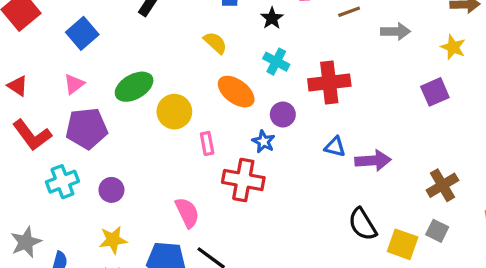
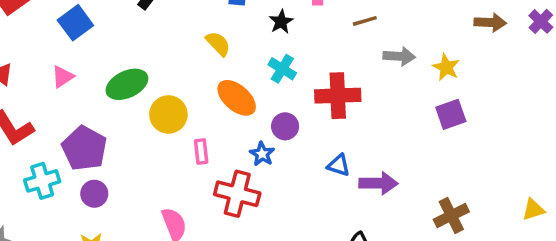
gray arrow: (396, 31) -> (399, 56), moved
yellow star: (453, 47) -> (446, 67), moved
purple pentagon: (87, 128) -> (84, 148), moved, turned 30

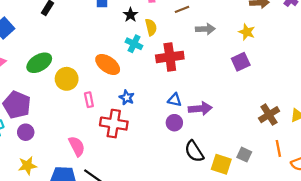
yellow semicircle: (218, 44) -> (151, 27), moved, turned 35
yellow star: (446, 67) -> (247, 32), moved
purple circle: (285, 126) -> (174, 123), moved
brown cross: (451, 216) -> (269, 115), moved

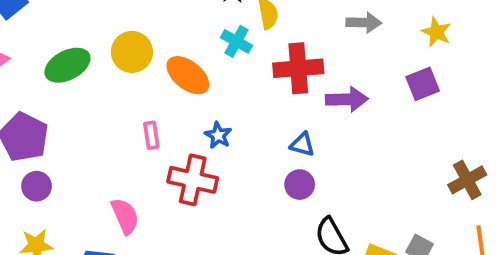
yellow circle: (67, 79) -> (132, 52), moved
purple arrow: (200, 109) -> (347, 99), moved

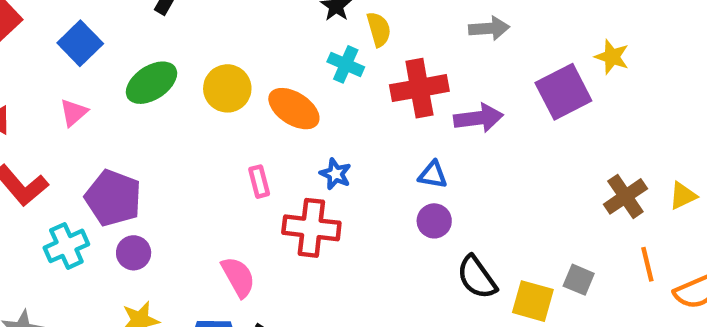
yellow star: (436, 32) -> (612, 57), moved
green ellipse: (67, 65) -> (151, 83), moved
purple square: (423, 84) -> (563, 92), size x1.4

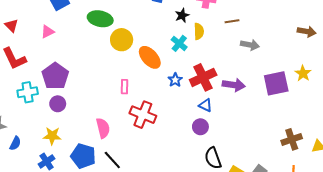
green ellipse: (151, 83) -> (100, 19), moved, turned 30
red cross: (419, 88) -> (203, 77), moved, turned -30
blue star: (335, 174) -> (175, 80), moved

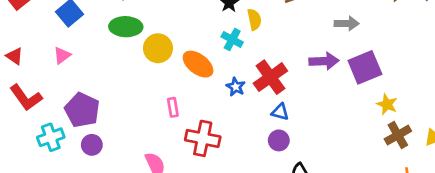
gray arrow: (250, 45) -> (347, 23), moved
yellow star: (303, 73) -> (387, 104), moved
purple arrow: (234, 85) -> (324, 61), moved

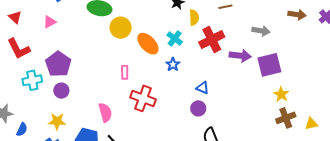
cyan cross: (232, 39) -> (175, 38), moved
red cross: (270, 77) -> (212, 39), moved

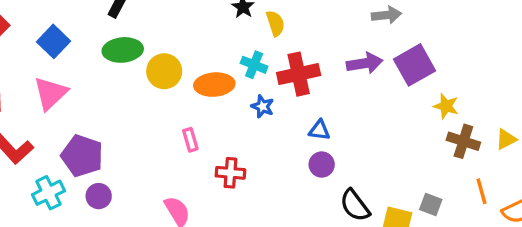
pink triangle: (50, 22) -> (50, 93), size x1.6
red cross: (212, 39) -> (299, 74), moved, turned 30
orange ellipse: (148, 44) -> (214, 85), turned -35
red cross: (143, 98) -> (230, 173), size x0.7
brown cross: (286, 118) -> (463, 141), turned -36

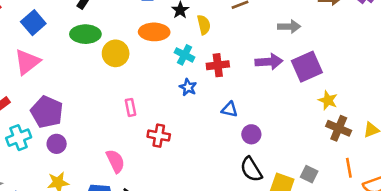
red cross: (299, 74) -> (218, 65), size x0.7
orange ellipse: (214, 85) -> (154, 32), moved
purple circle: (322, 165) -> (251, 134), moved

